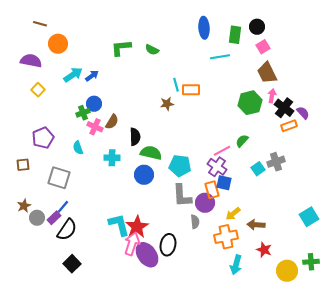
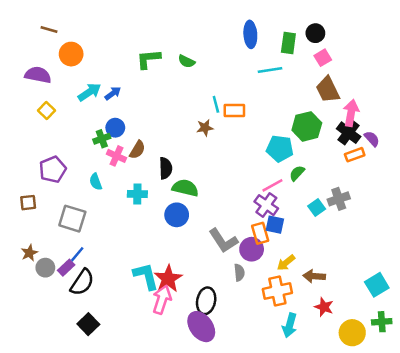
pink arrow: (272, 96) -> (351, 113), moved, size x1.5
cyan pentagon: (180, 166) -> (280, 149), moved
gray L-shape: (182, 196) -> (223, 241), turned -30
cyan square: (309, 217) -> (377, 285), moved
purple ellipse: (147, 255) -> (201, 327), moved

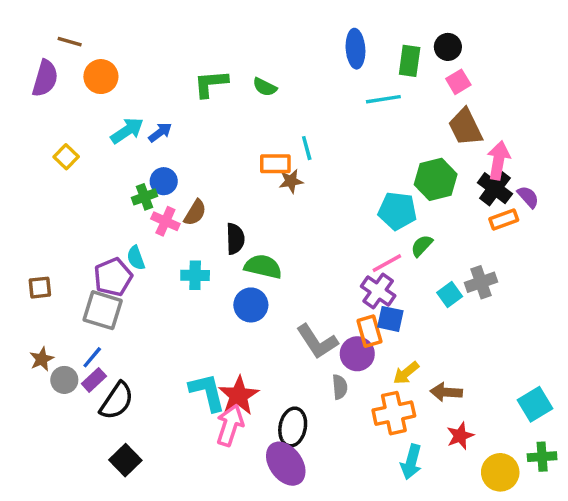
purple semicircle: (38, 75) -> (45, 78), moved, turned 95
orange rectangle: (234, 110) -> (275, 164), moved
purple pentagon: (53, 169) -> (113, 277), moved
blue line: (77, 254) -> (92, 357), moved
red star: (324, 307) -> (460, 436), turned 30

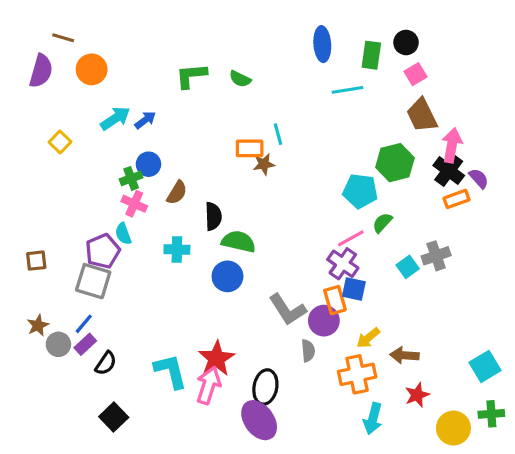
pink cross: (165, 221) -> (134, 204), moved
cyan L-shape: (207, 392) -> (171, 371), moved
black semicircle: (117, 401) -> (106, 363), size x0.7

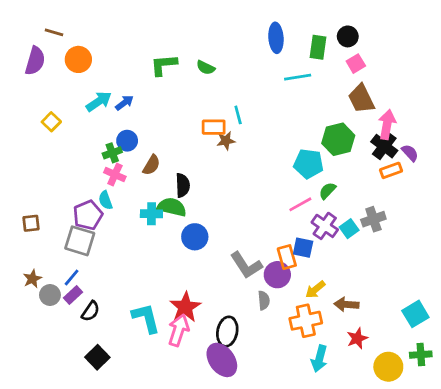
green semicircle: (239, 242) -> (172, 207), moved
purple cross: (343, 264) -> (325, 226), moved

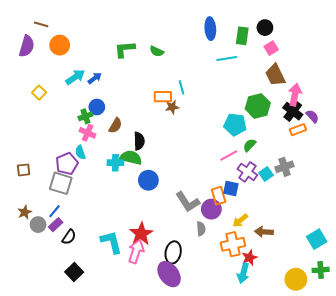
red star: (357, 338) -> (249, 258), moved

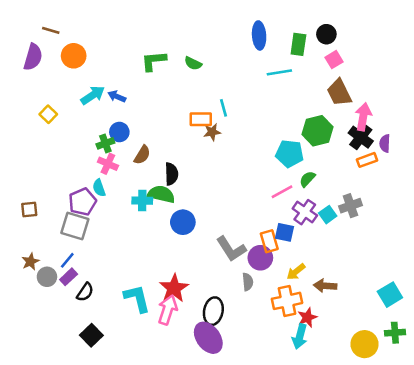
blue arrow: (95, 78) -> (117, 96), turned -120
purple semicircle: (312, 116) -> (385, 143), turned -136

